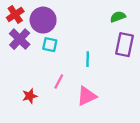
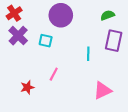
purple circle: (43, 20) -> (61, 15), moved
cyan line: (88, 59) -> (88, 54), moved
pink triangle: (87, 96) -> (102, 90), moved

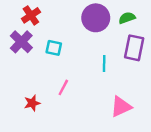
red cross: (14, 13) -> (31, 15), moved
purple circle: (61, 15) -> (96, 18), moved

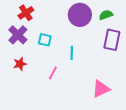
cyan line: (104, 63) -> (72, 53), moved
red star: (32, 103) -> (20, 64), moved

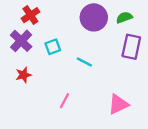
cyan square: (45, 40) -> (53, 47), turned -32
cyan line: (72, 53) -> (84, 62), turned -64
pink line: (53, 73) -> (64, 101), moved

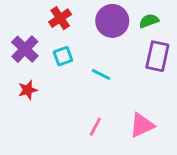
red cross: (30, 15) -> (60, 18), moved
pink line: (64, 101) -> (95, 127), moved

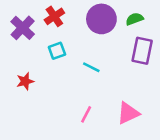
purple cross: (25, 49) -> (23, 28), moved

